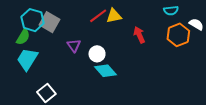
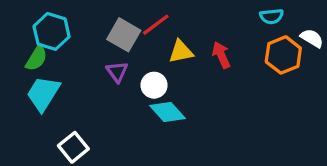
yellow triangle: (114, 16) -> (181, 52), moved
gray square: (49, 22) -> (124, 35), moved

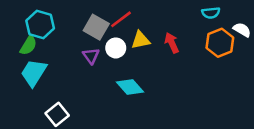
white circle: (154, 85) -> (116, 48), moved

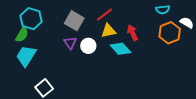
red line: (121, 19) -> (104, 15), moved
white circle: (116, 48) -> (88, 46), moved
cyan diamond: (130, 87) -> (120, 49), moved

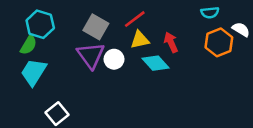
purple triangle: (70, 43) -> (91, 55), size x1.6

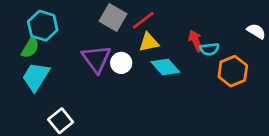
cyan semicircle: (210, 13) -> (209, 49), moved
gray square: (96, 27) -> (113, 17), moved
red arrow: (171, 42) -> (196, 41), moved
orange hexagon: (219, 42) -> (233, 71), moved

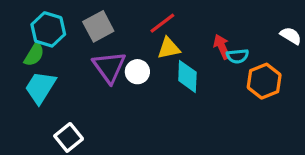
gray square: (113, 17) -> (98, 26), moved, turned 32
cyan diamond: (165, 67) -> (187, 76), turned 44

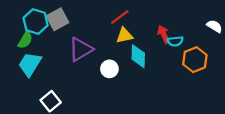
gray square: (98, 26) -> (58, 19), moved
purple triangle: (109, 67) -> (81, 49), turned 35
white circle: (137, 72) -> (109, 69), moved

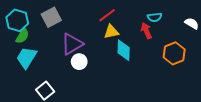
cyan hexagon: (36, 22) -> (17, 20), moved
cyan semicircle: (175, 41) -> (155, 17), moved
white circle: (109, 69) -> (79, 62), moved

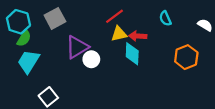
cyan semicircle: (155, 17) -> (165, 18), turned 72
red arrow: (146, 31) -> (138, 36), moved, turned -63
white circle: (79, 62) -> (91, 59), moved

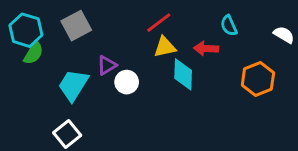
red arrow: (138, 36) -> (206, 48), moved
purple triangle: (77, 47) -> (107, 65), size x0.6
cyan trapezoid: (28, 61) -> (73, 85), moved

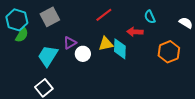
yellow triangle: (165, 47) -> (106, 44), moved

